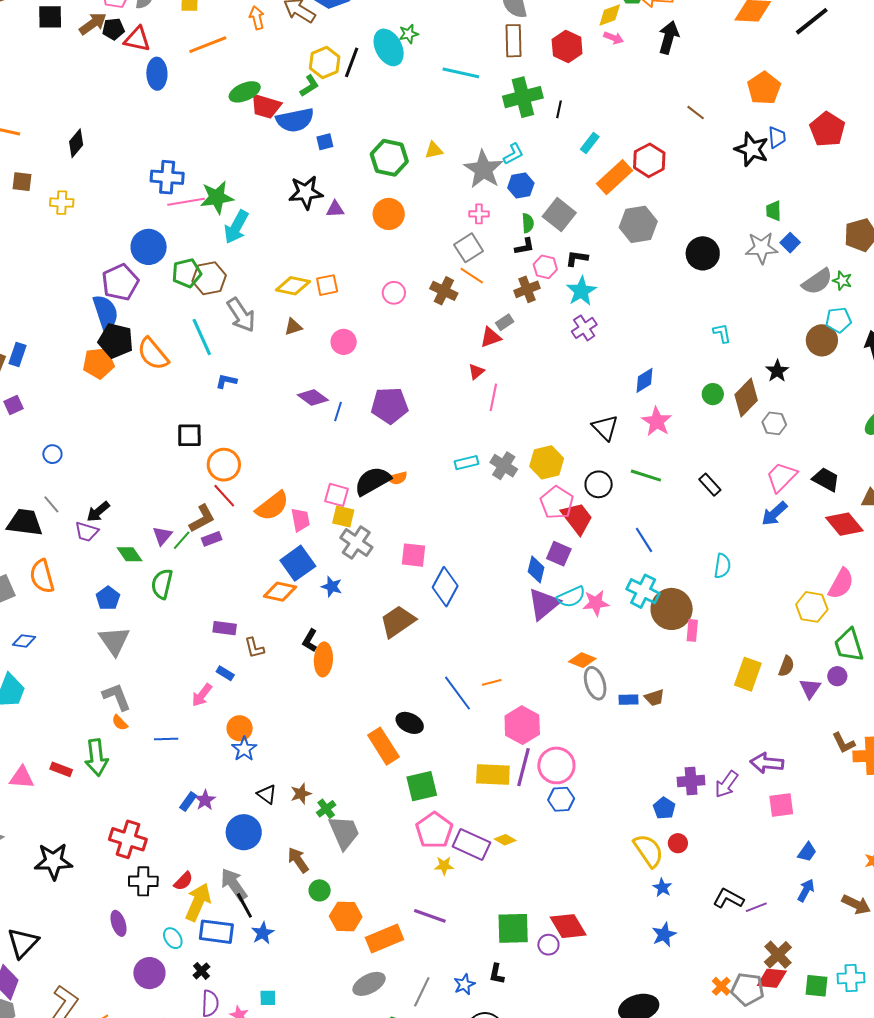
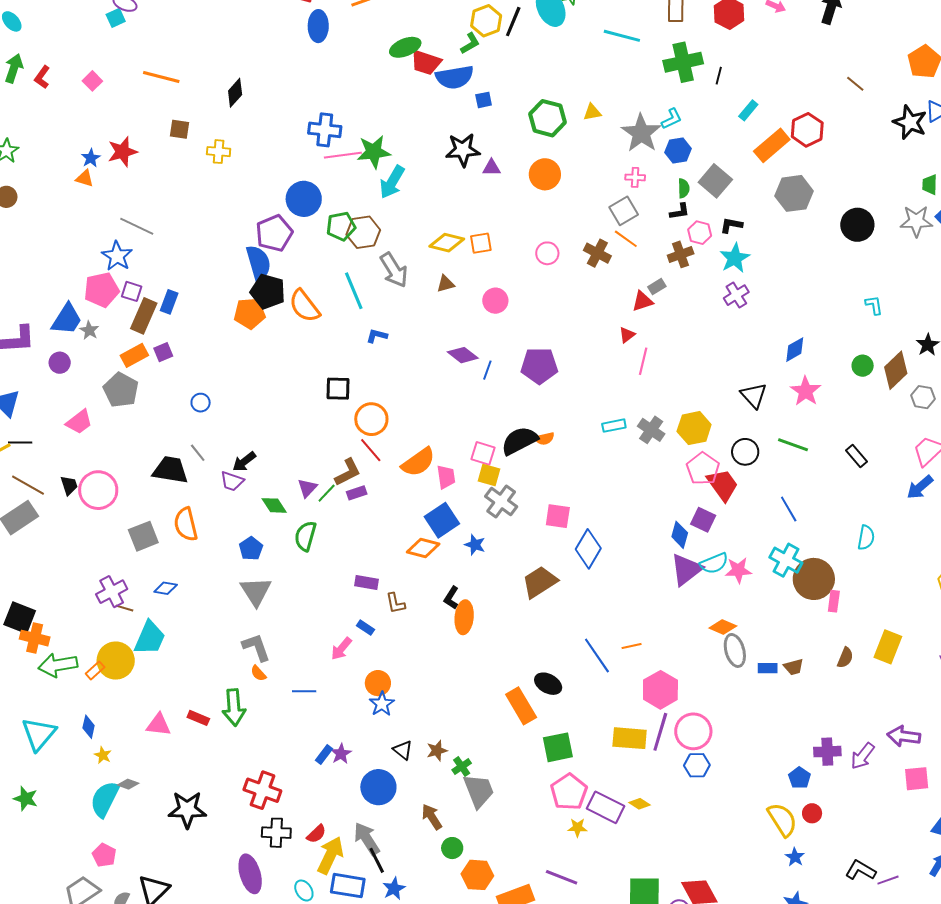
brown semicircle: (786, 666) -> (845, 658), moved
purple ellipse: (118, 923) -> (250, 874), size x1.5

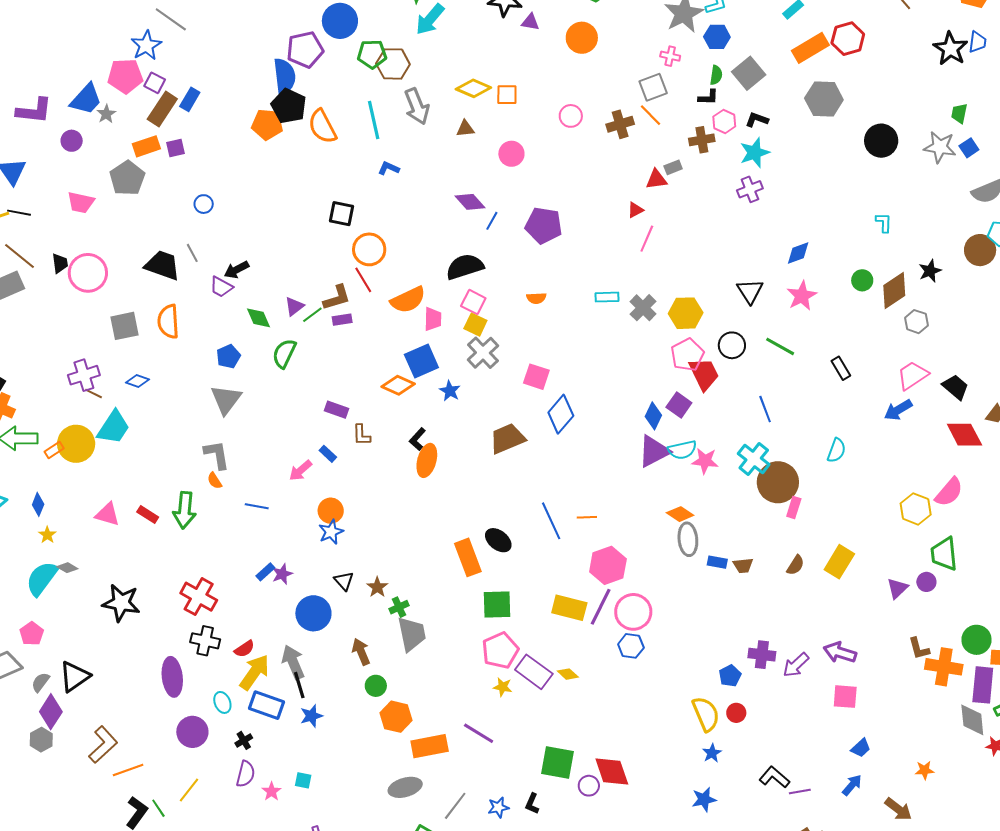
brown cross: (597, 253) -> (620, 124), turned 36
pink trapezoid: (79, 422) -> (81, 202), turned 40
black semicircle: (519, 441) -> (465, 267), moved
brown star: (437, 751) -> (377, 587), turned -30

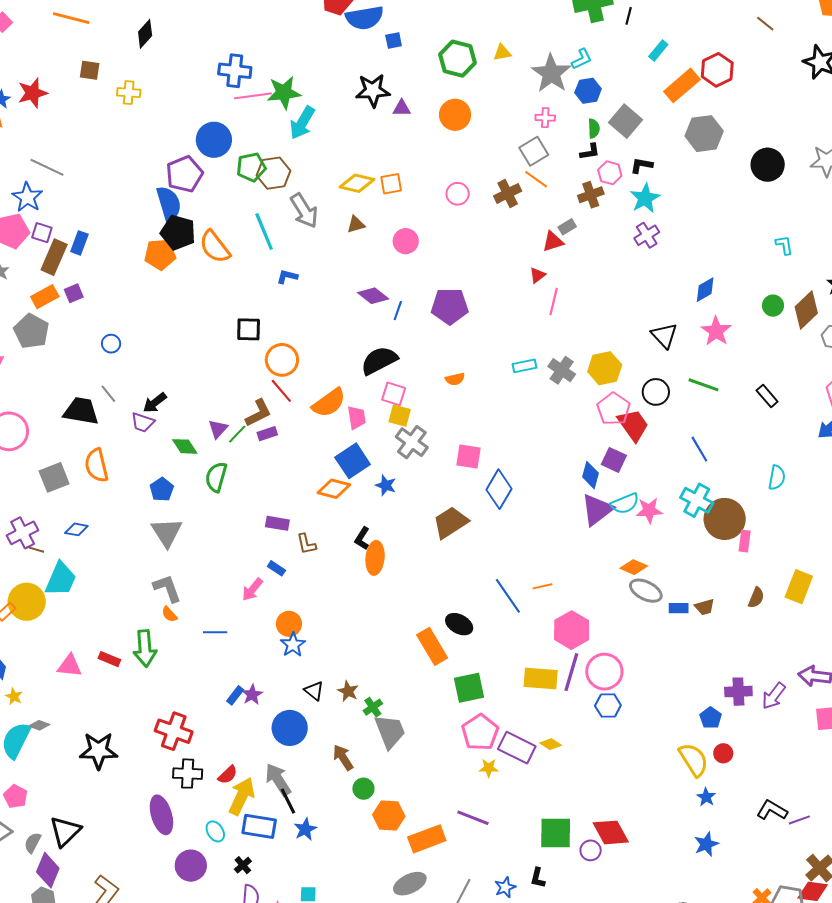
gray ellipse: (688, 539) -> (646, 591), turned -48

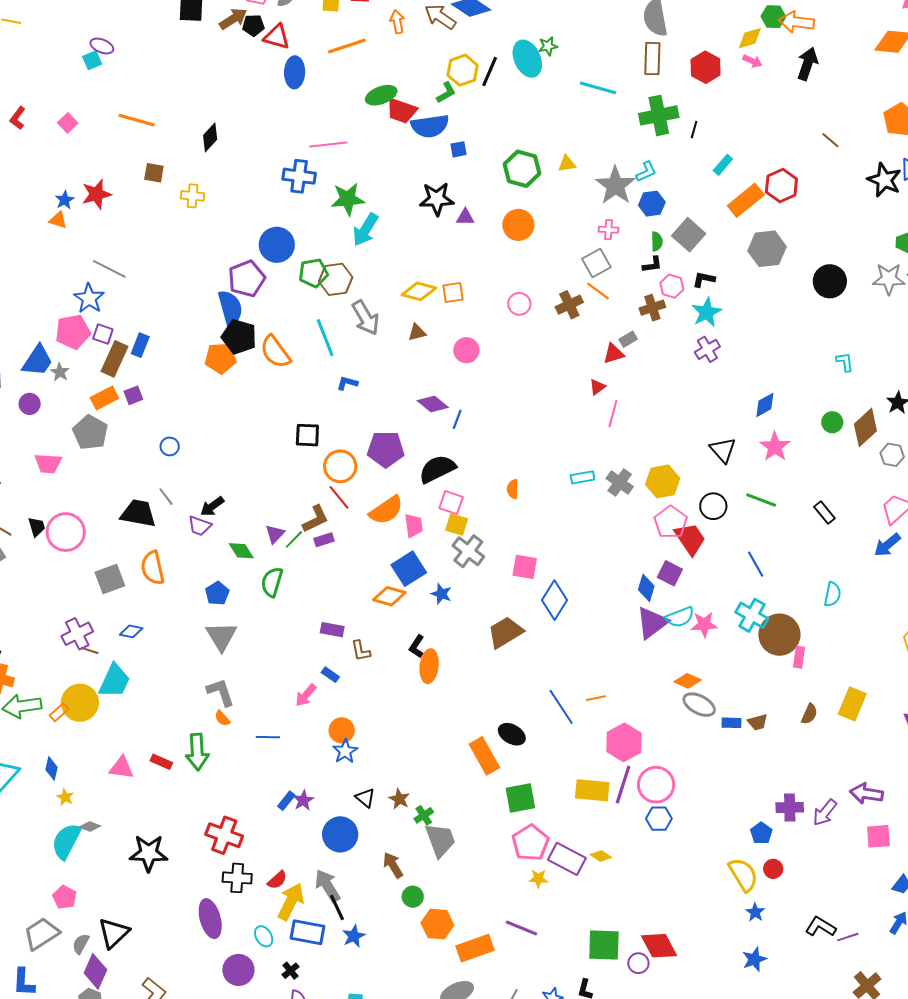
pink line: (253, 96) -> (328, 144), moved
purple pentagon: (450, 306) -> (386, 449), moved
orange semicircle: (455, 379) -> (513, 489), turned 102

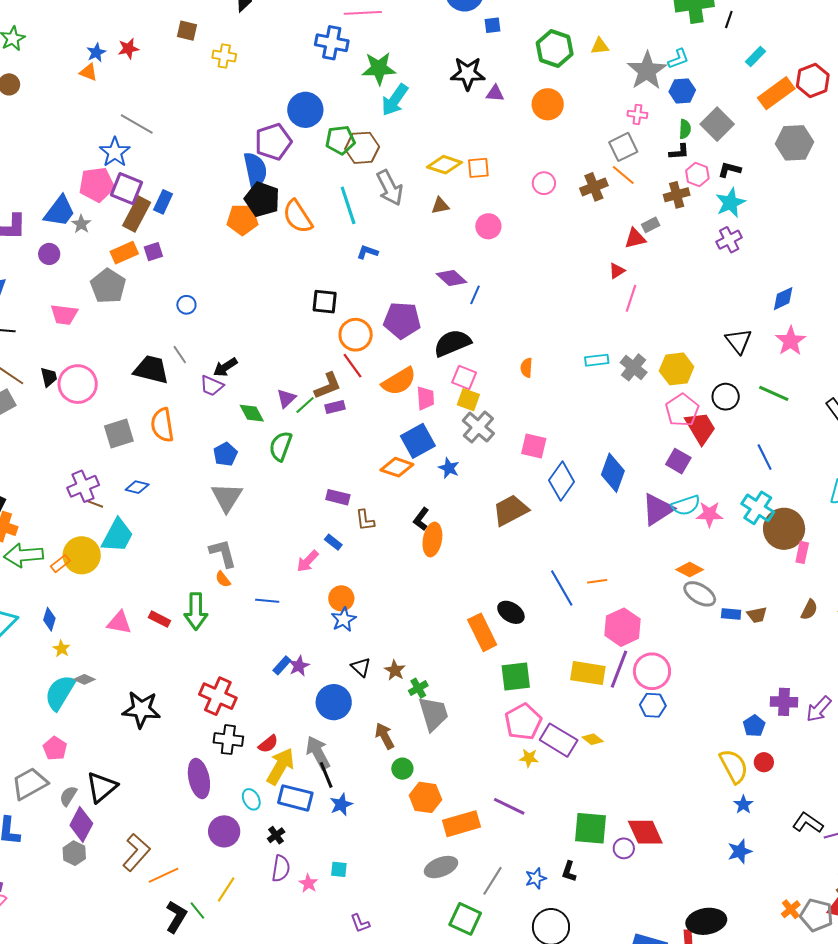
red star: (96, 194) -> (128, 49), size x0.7
purple square: (103, 334) -> (127, 189), size x1.5
blue diamond: (646, 588) -> (613, 473), moved, size x1.4

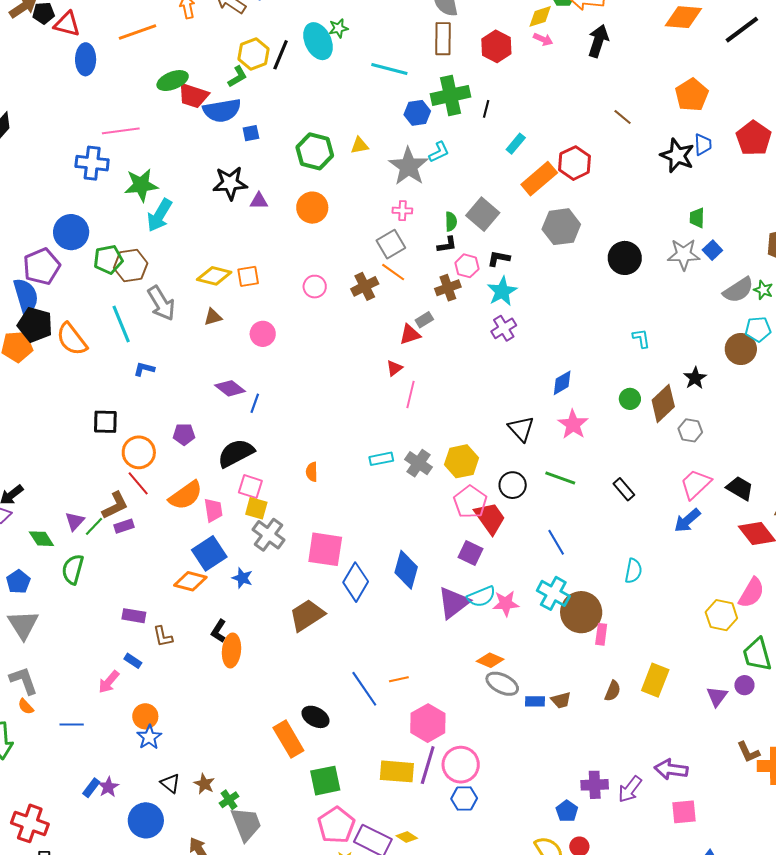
blue hexagon: (682, 91) -> (417, 113), moved
purple pentagon: (402, 320) -> (184, 434), size x0.6
pink square: (534, 446) -> (325, 549), size x1.4

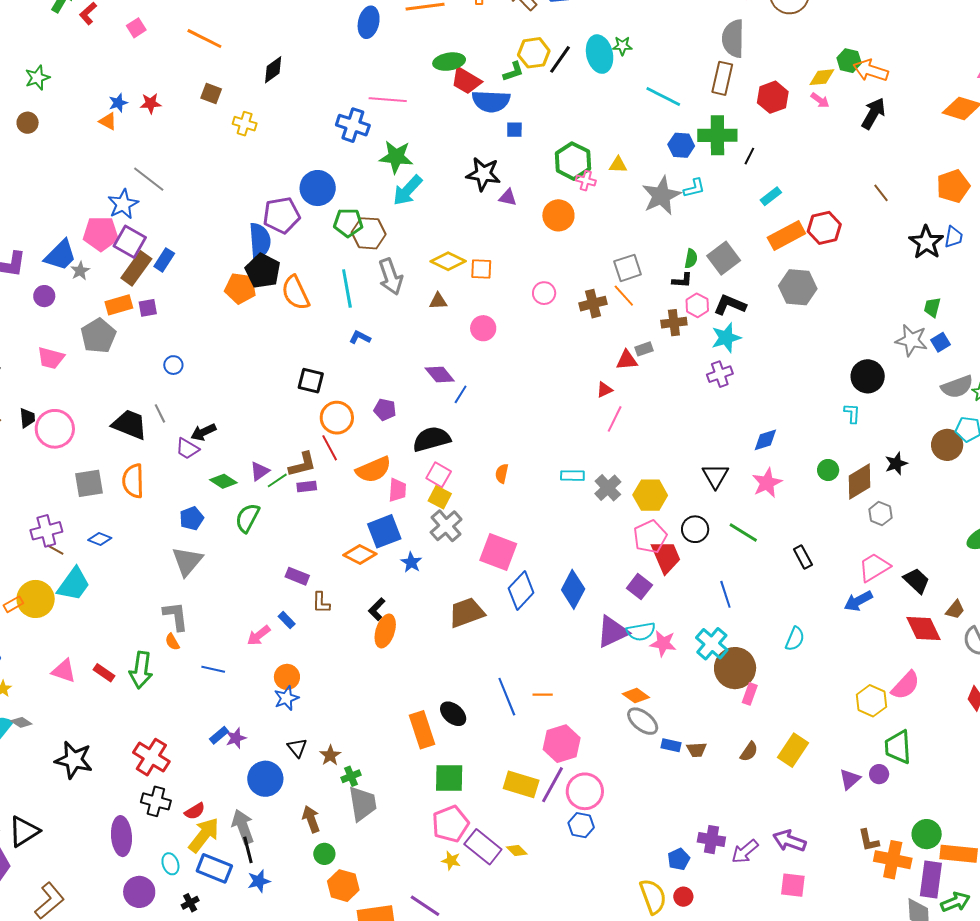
pink cross: (402, 211) -> (586, 181), moved
black L-shape: (499, 258) -> (730, 305), size x1.4
black circle: (625, 258) -> (868, 376), moved
green diamond: (41, 539) -> (223, 481), turned -36

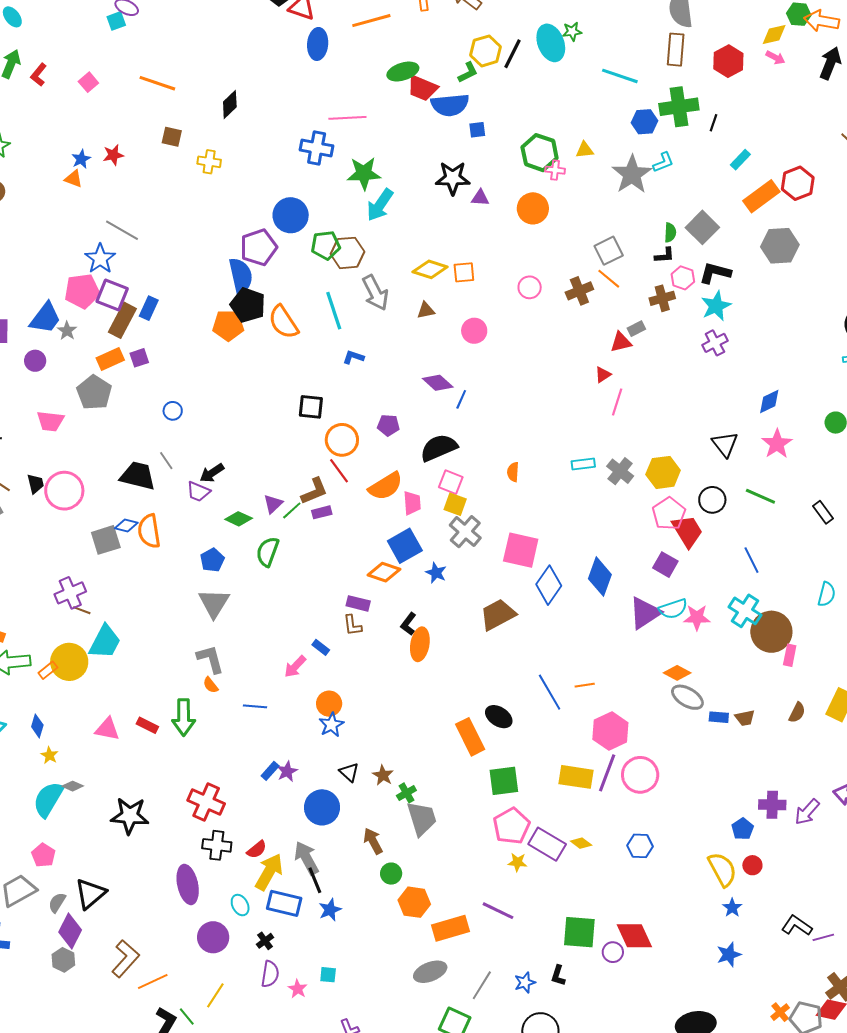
blue diamond: (100, 539) -> (126, 526), moved
purple rectangle: (297, 576) -> (358, 603), moved
blue hexagon: (581, 825) -> (640, 846), moved

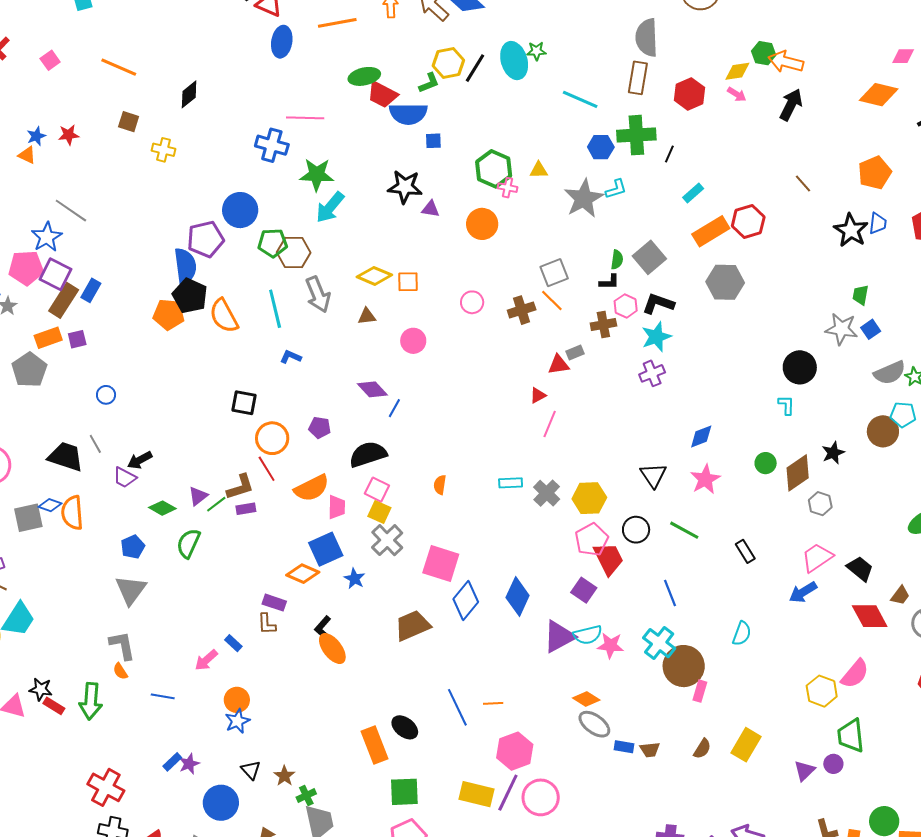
orange ellipse: (420, 644) -> (332, 649), turned -52
black star: (130, 816) -> (41, 689), moved, size x0.6

